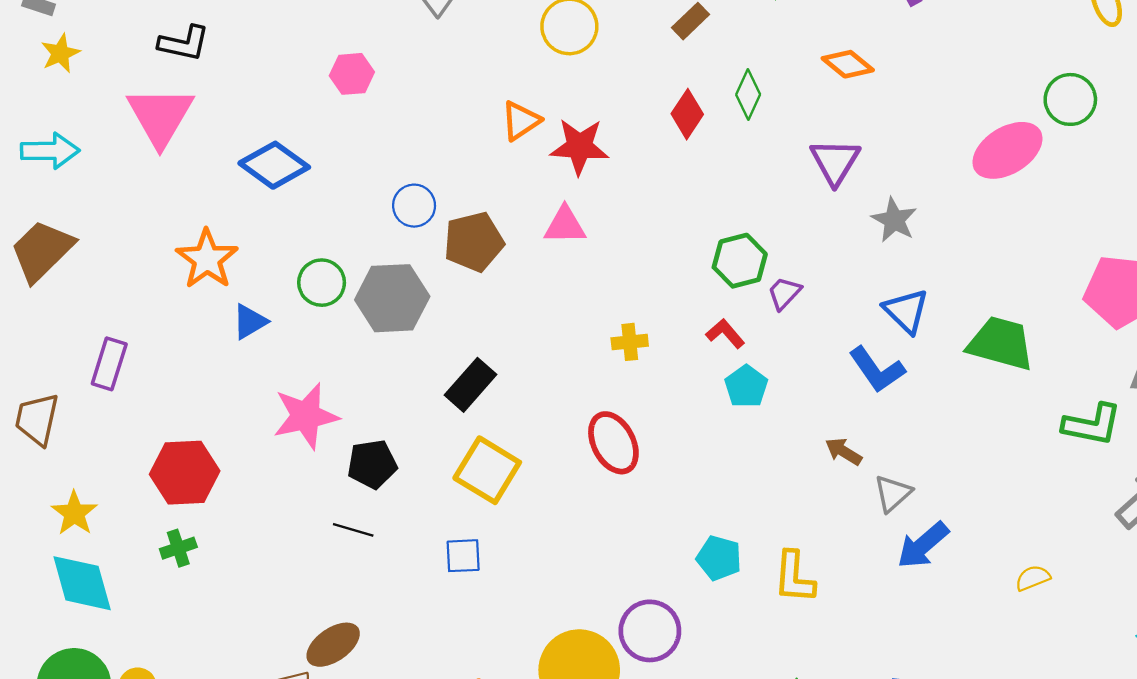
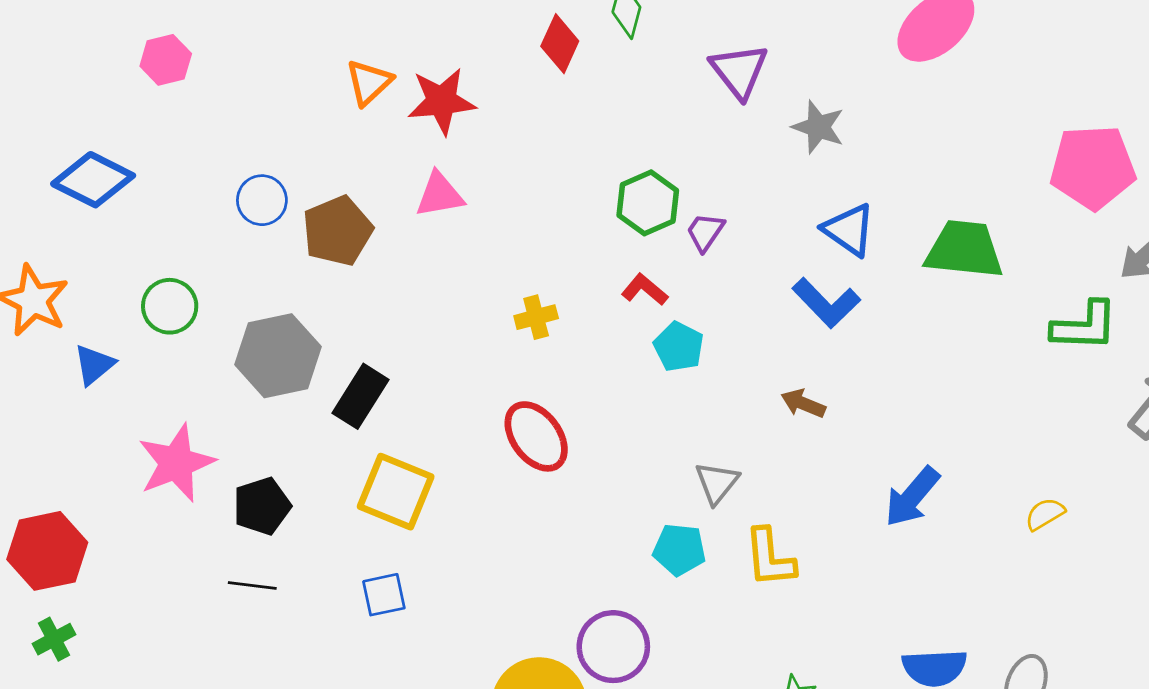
gray hexagon: (392, 298) -> (278, 356), moved
gray triangle: (893, 493) -> (717, 483), moved

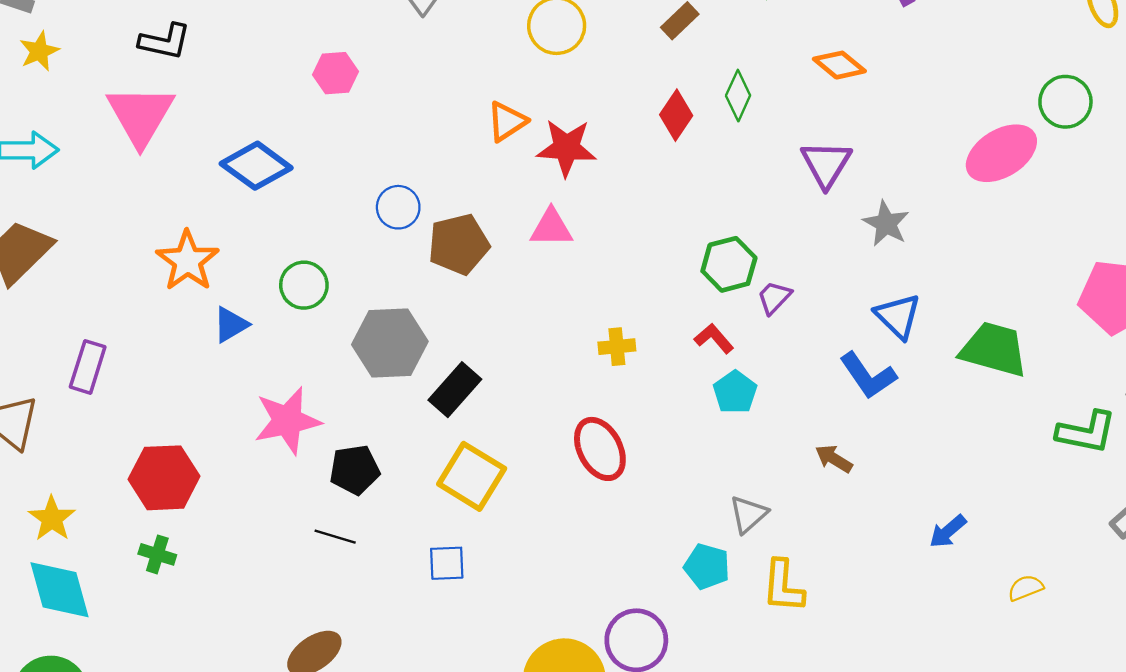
blue arrow: (912, 497) -> (948, 531), moved, size x0.7
green cross: (54, 639) -> (157, 554), turned 36

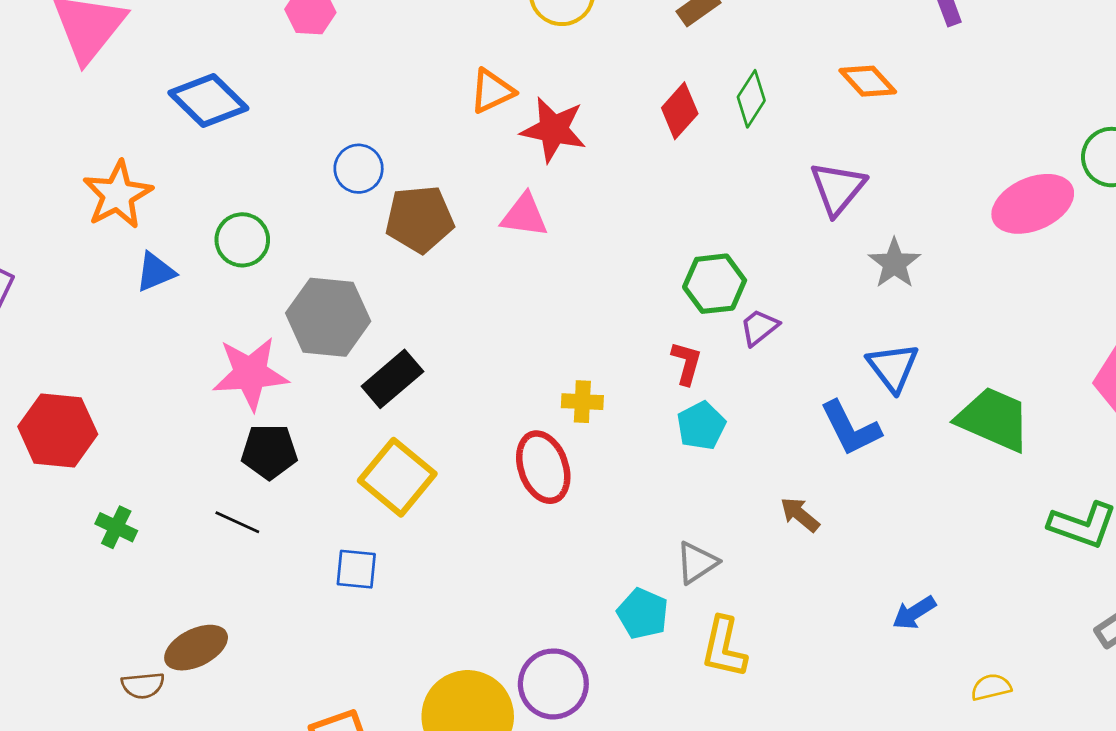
red L-shape: (714, 338) -> (686, 363), turned 48
yellow cross: (617, 347) -> (582, 402), moved
pink star: (287, 421) -> (250, 374), moved
green cross: (157, 554) -> (116, 527), moved

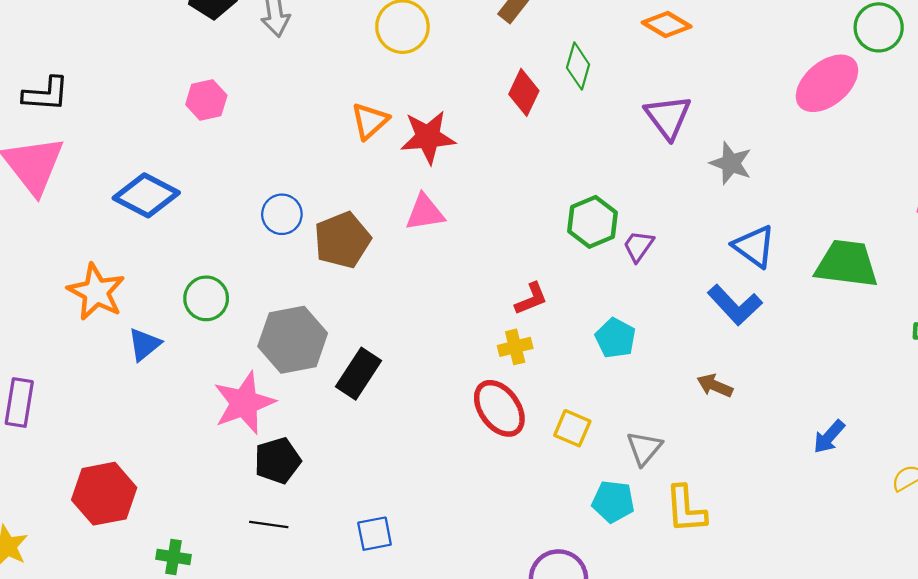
red L-shape: (686, 363) -> (531, 299), moved, turned 69
yellow square: (397, 477) -> (572, 428), moved, size x0.6

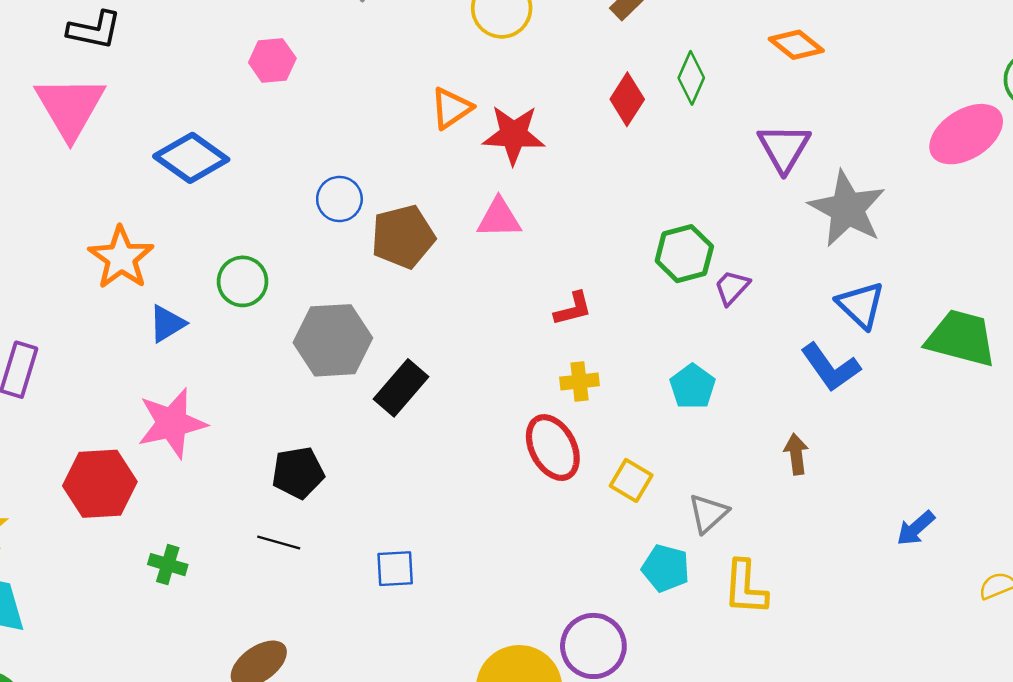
gray star: (731, 163) -> (847, 209), size x1.6
red L-shape: (531, 299) -> (573, 309), moved
brown arrow: (715, 386) -> (796, 454), turned 52
pink star: (244, 403) -> (172, 423), moved

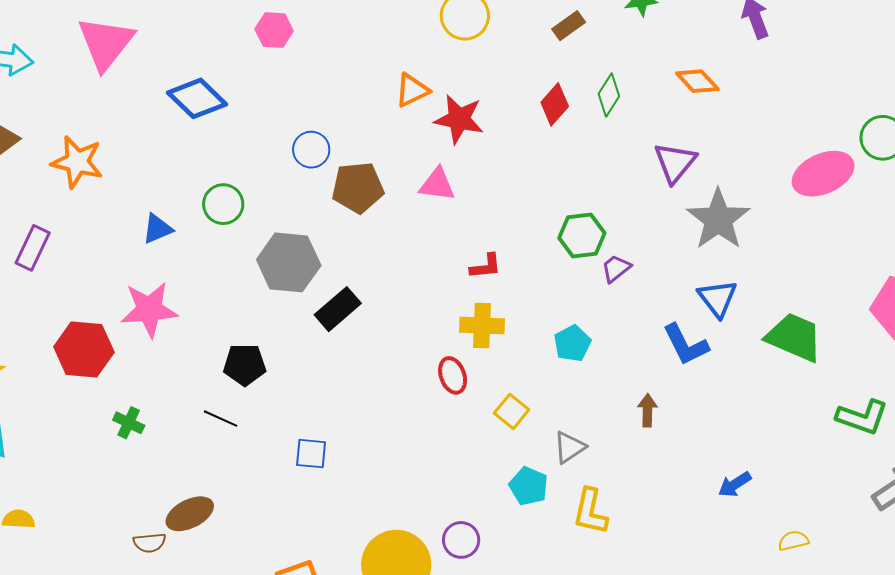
orange star: (121, 258) -> (77, 162), moved, turned -30
yellow cross: (579, 381) -> (482, 326), size x1.4
red ellipse: (553, 448) -> (453, 375), size x0.7
purple circle: (593, 646) -> (461, 540), size x0.7

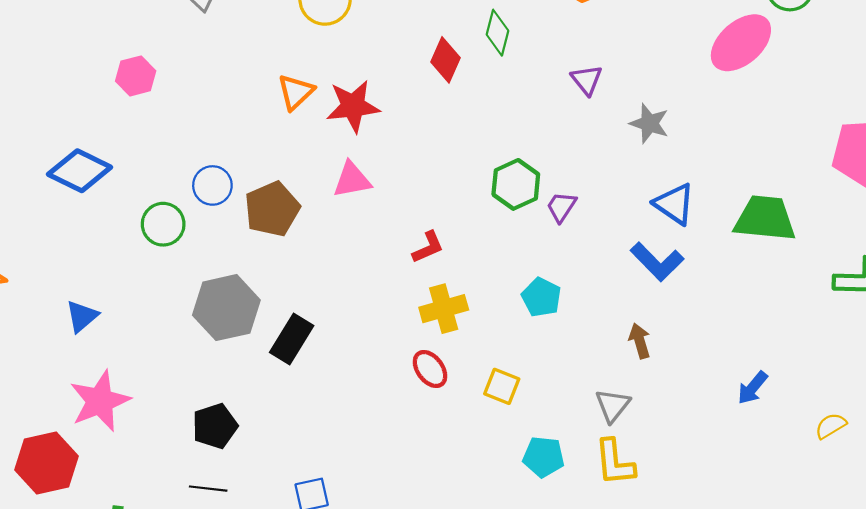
purple triangle: (675, 163) -> (587, 80), size x0.7
green circle: (223, 204) -> (163, 224), moved
gray star: (718, 219) -> (649, 123), size x0.6
gray triangle: (569, 447) -> (613, 405), moved

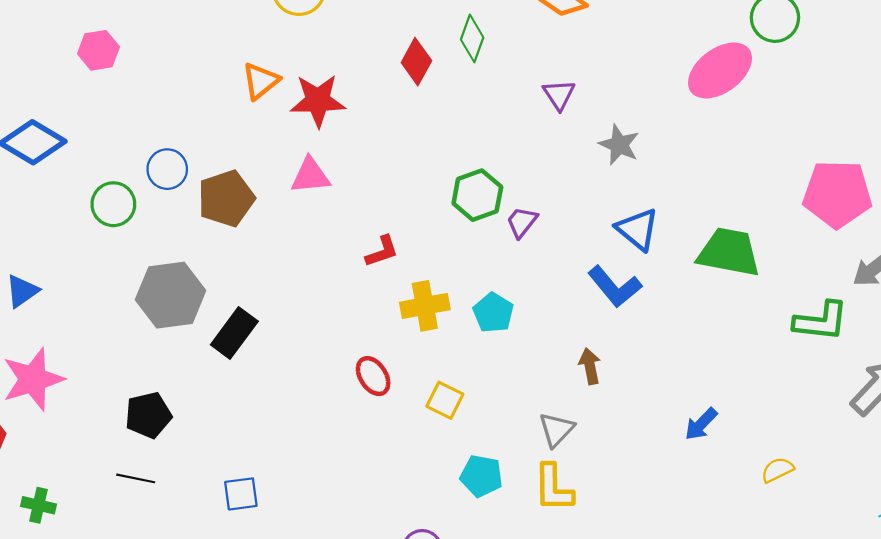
yellow cross: (444, 309) -> (425, 306), moved

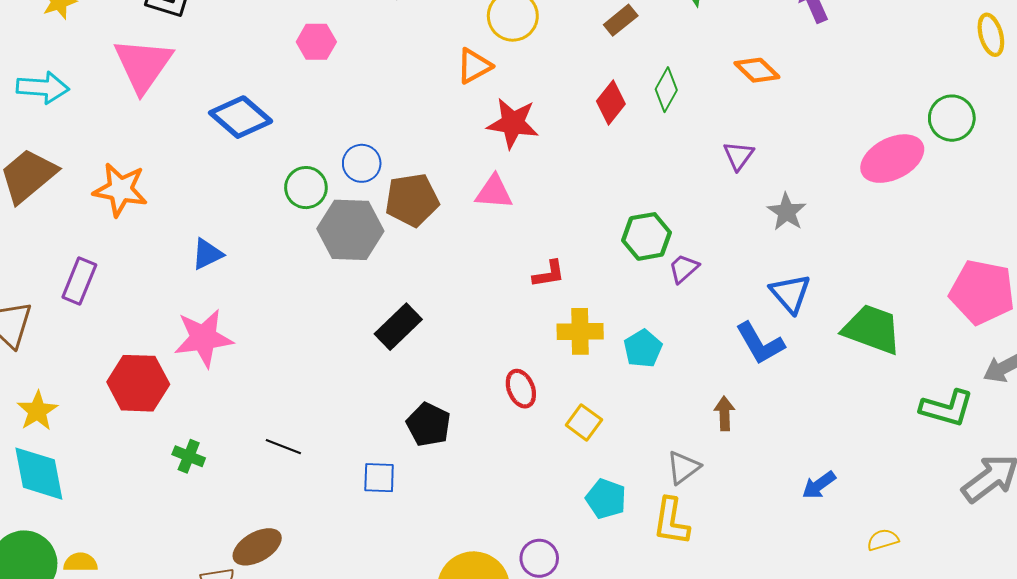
orange triangle: (261, 81) -> (474, 66), moved
gray hexagon: (171, 295) -> (350, 230), moved
black pentagon: (148, 415) -> (429, 425), moved, turned 30

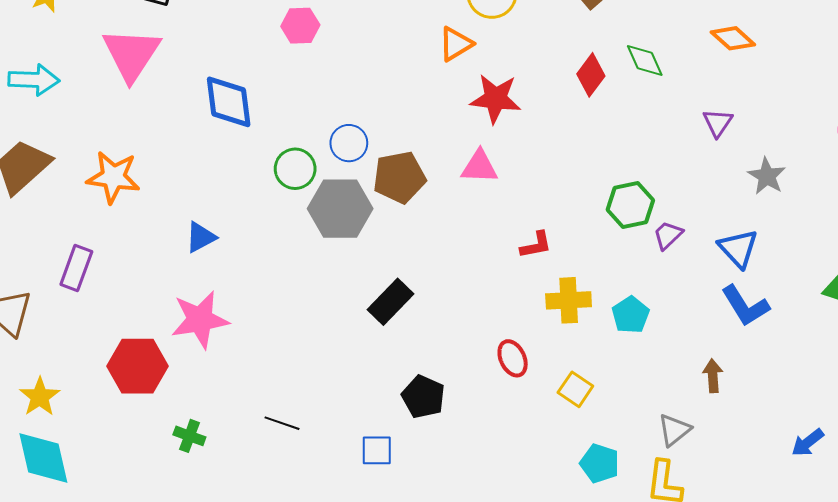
green diamond: (666, 90) -> (645, 61), turned -51
blue diamond: (241, 117) -> (229, 102), turned 44
blue triangle: (790, 293) -> (738, 248), moved

